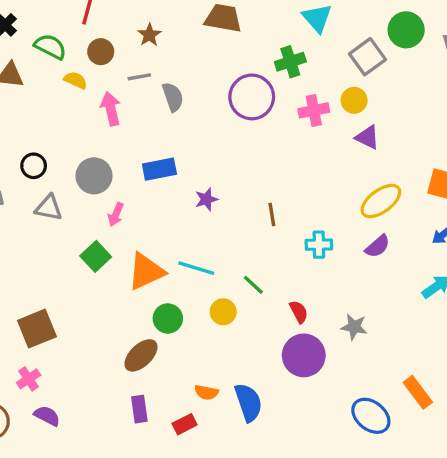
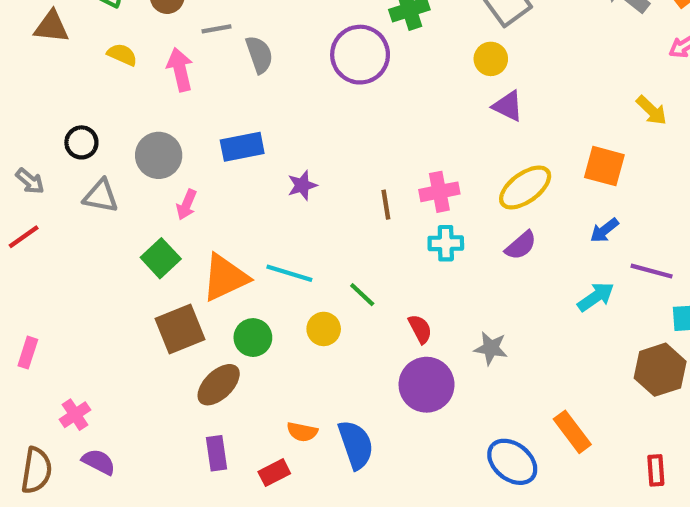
yellow semicircle: (76, 80) -> (122, 55), moved
pink cross: (314, 110) -> (439, 192), moved
brown square: (37, 329) -> (180, 329), moved

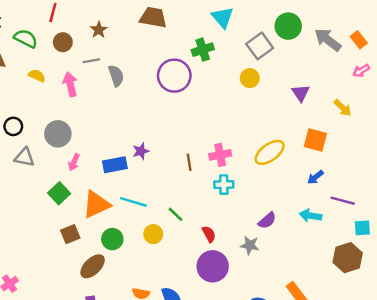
purple triangle: (508, 106) -> (301, 93), moved, turned 30
blue rectangle: (242, 147) -> (115, 165), moved
purple semicircle: (521, 245) -> (267, 220), moved
cyan arrow: (596, 297) -> (310, 216), turned -135
brown square: (180, 329) -> (70, 234), size x0.7

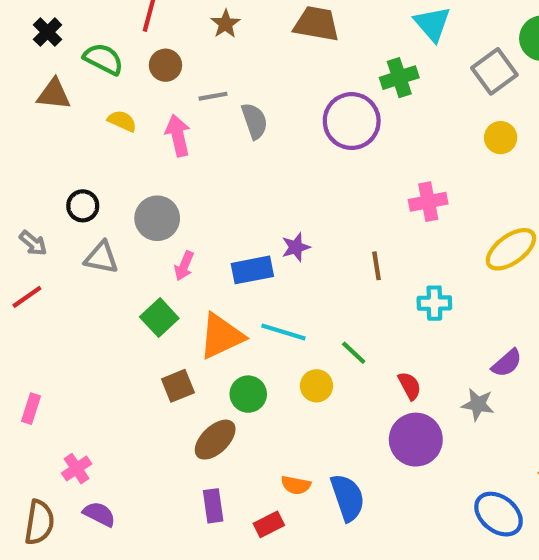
brown star: (99, 30) -> (225, 24), moved
yellow circle: (250, 78) -> (501, 138), moved
pink cross: (220, 155) -> (428, 202), moved

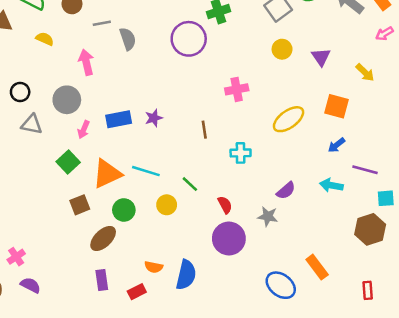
pink arrow: (178, 136) -> (86, 62), moved
blue rectangle: (252, 270) -> (119, 119), moved
blue semicircle: (348, 498) -> (186, 275), turned 32

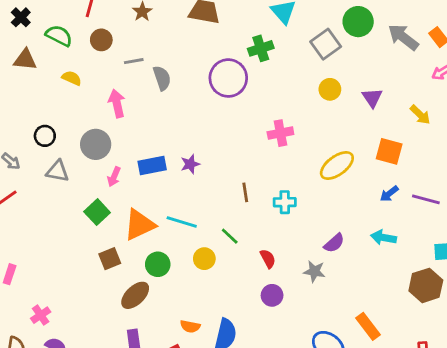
brown line: (204, 130) -> (245, 192), moved
purple line: (365, 170) -> (426, 199), moved
purple circle: (229, 239) -> (272, 295), size x0.6

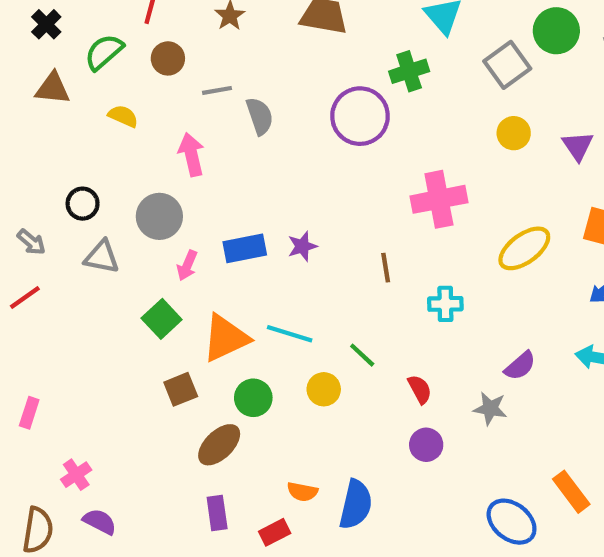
green semicircle: (59, 36) -> (104, 52), turned -68
pink cross: (280, 133) -> (439, 199), size x1.4
brown line: (245, 192) -> (386, 268), moved

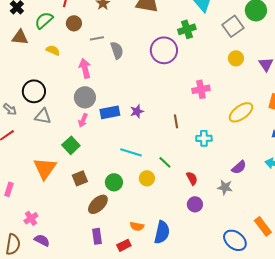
pink cross: (439, 199) -> (201, 89), size x0.7
black circle: (83, 204) -> (34, 91), size x1.5
gray circle: (159, 216) -> (85, 97), moved
orange triangle: (226, 338) -> (45, 168), moved, turned -30

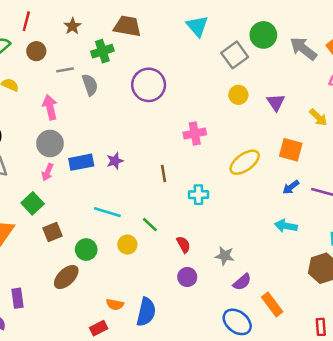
green cross: (187, 29) -> (102, 51), moved
purple semicircle: (239, 167) -> (242, 282), moved
brown square: (80, 178) -> (52, 232), moved
purple rectangle: (97, 236) -> (18, 298), moved

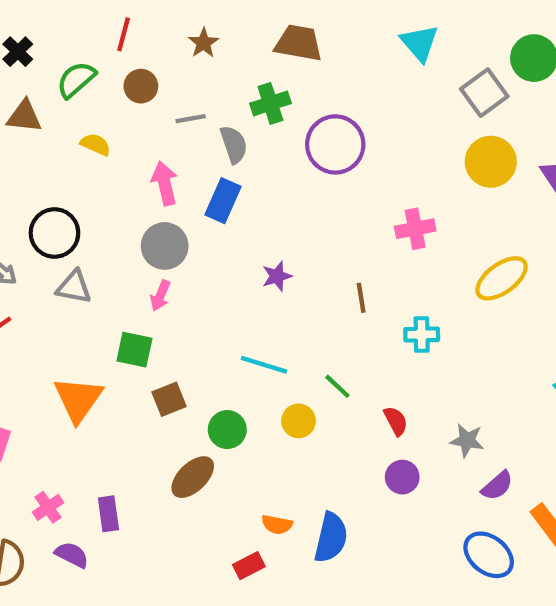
green cross: (102, 51) -> (270, 103), moved
yellow circle: (238, 95) -> (491, 162), size x1.5
blue rectangle: (81, 162) -> (223, 201), moved, turned -55
green square: (33, 203) -> (134, 350), turned -35

